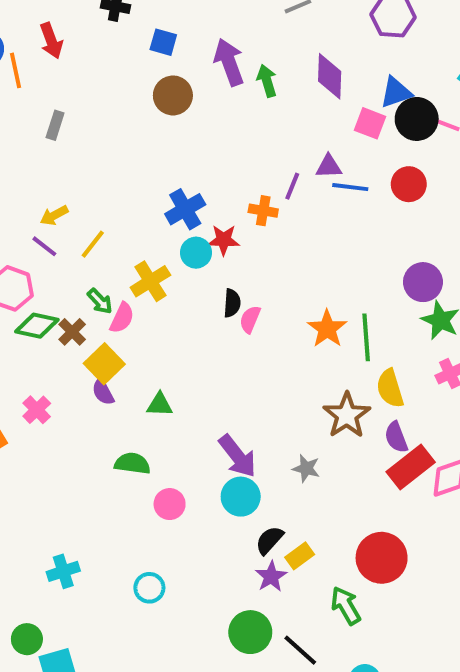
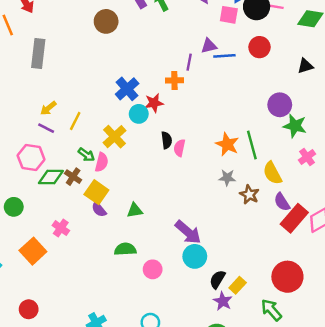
gray rectangle: (55, 125) -> (38, 54), size x1.6
brown star: (347, 415) -> (249, 194), size x0.7
gray star: (306, 468) -> (227, 178), moved

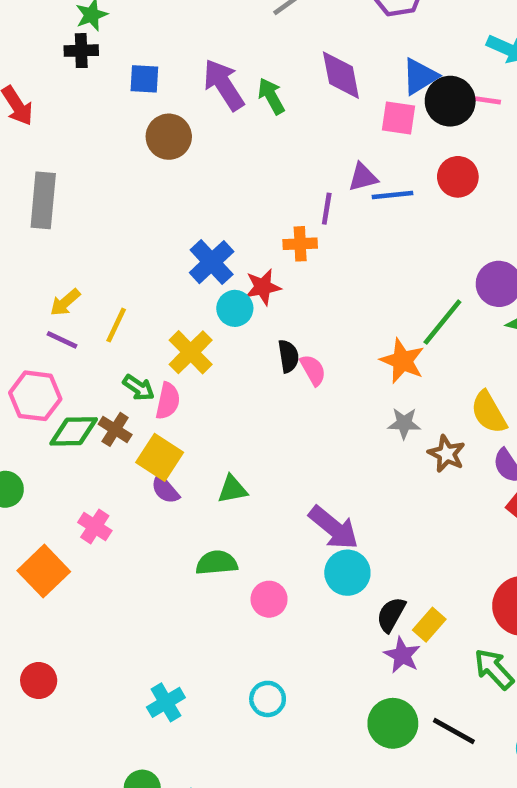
green line: (252, 145) -> (442, 322), moved, turned 56
pink semicircle: (179, 148) -> (313, 370), turned 140

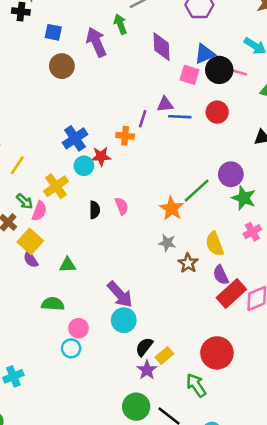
green arrow: (271, 96) -> (120, 24), moved
black semicircle: (288, 356) -> (95, 210), moved
cyan circle: (268, 699) -> (71, 348), moved

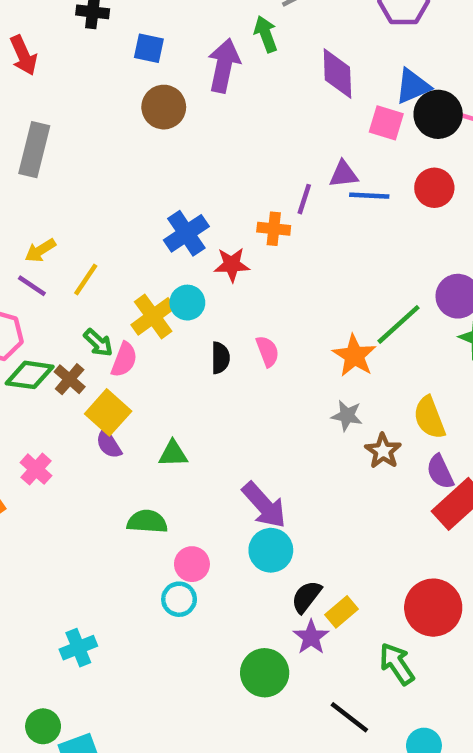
purple arrow: (96, 42) -> (224, 65), turned 36
cyan circle: (84, 166) -> (187, 303), moved
green circle: (136, 407) -> (265, 673), moved

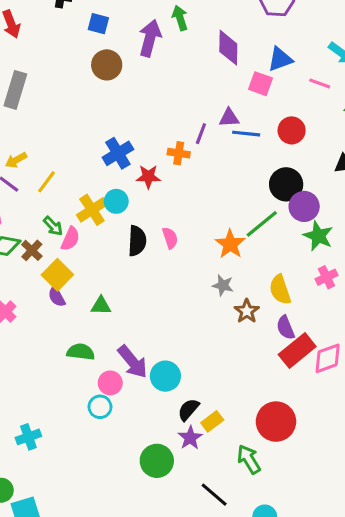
black circle: (438, 114) -> (286, 184), moved
black semicircle: (220, 358) -> (137, 241), size x1.4
purple arrow: (264, 505) -> (133, 362), moved

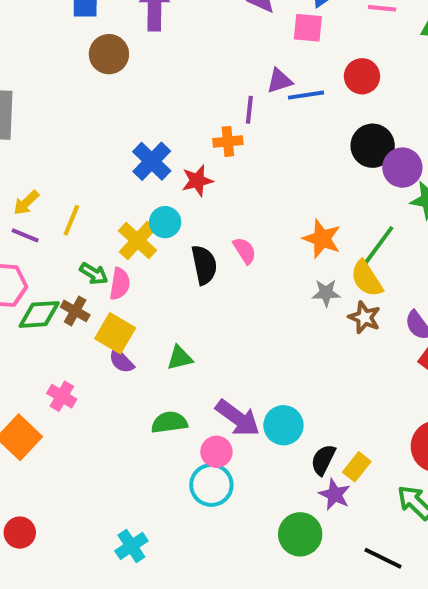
green line: (262, 224) -> (378, 246), moved
yellow semicircle: (280, 290) -> (367, 279), moved
cyan circle: (100, 407) -> (211, 485), size x1.4

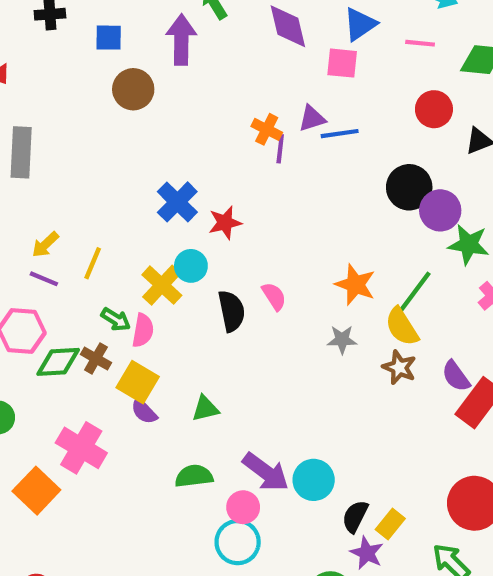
red circle: (362, 76) -> (434, 109), moved
orange cross: (228, 141) -> (267, 129), moved, turned 32
gray star: (326, 293) -> (342, 340), moved
pink cross: (62, 396) -> (81, 448), size x1.6

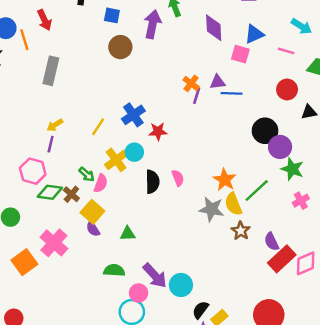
yellow line: (93, 263) -> (98, 127), moved
purple line: (44, 279) -> (51, 144), turned 70
yellow semicircle: (402, 327) -> (233, 204), moved
gray star: (342, 340) -> (211, 209), size x1.5

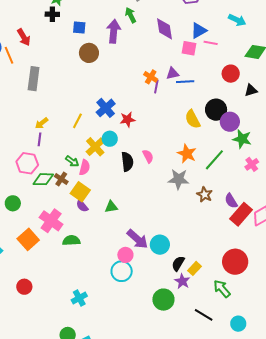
pink line: (286, 51) -> (211, 43), moved
yellow semicircle: (233, 204) -> (193, 119), moved
green semicircle: (114, 270) -> (71, 240), moved

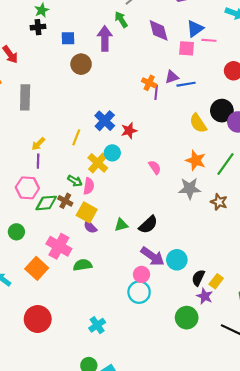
black semicircle: (127, 162) -> (148, 225), moved, turned 60
red circle: (24, 287) -> (38, 319), size x1.6

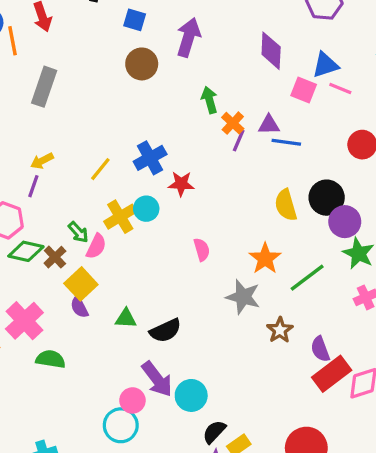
green arrow: (121, 20) -> (209, 100), moved

